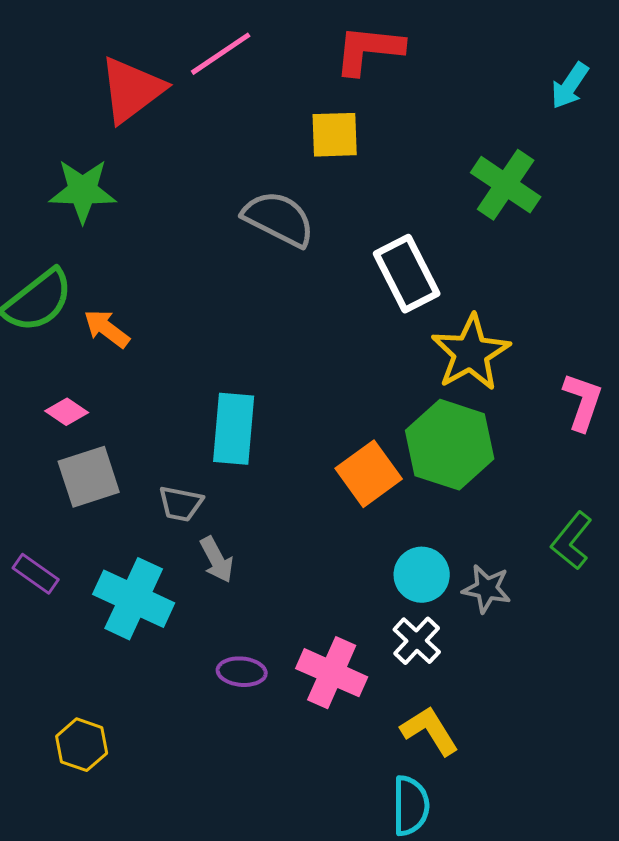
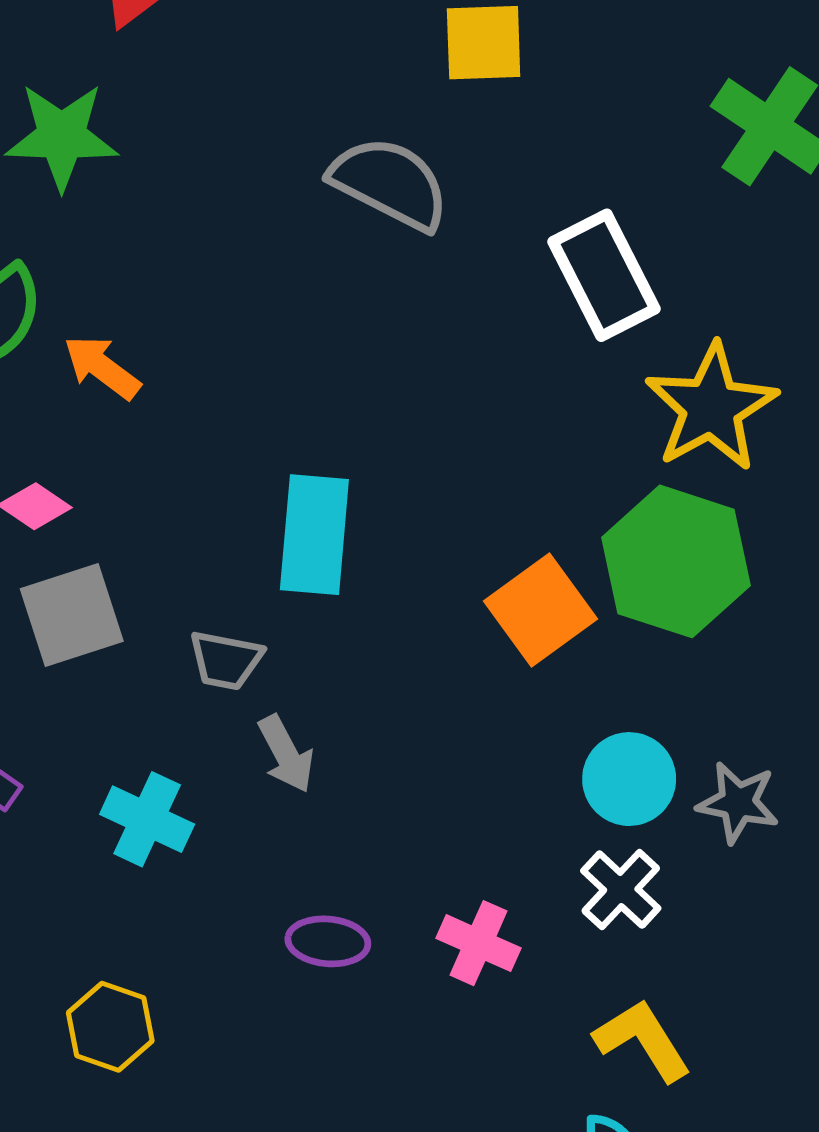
cyan cross: (134, 599) -> (147, 819), size x0.7
pink cross: (332, 673) -> (478, 943), size x0.7
yellow hexagon: (82, 745) -> (110, 1027), moved

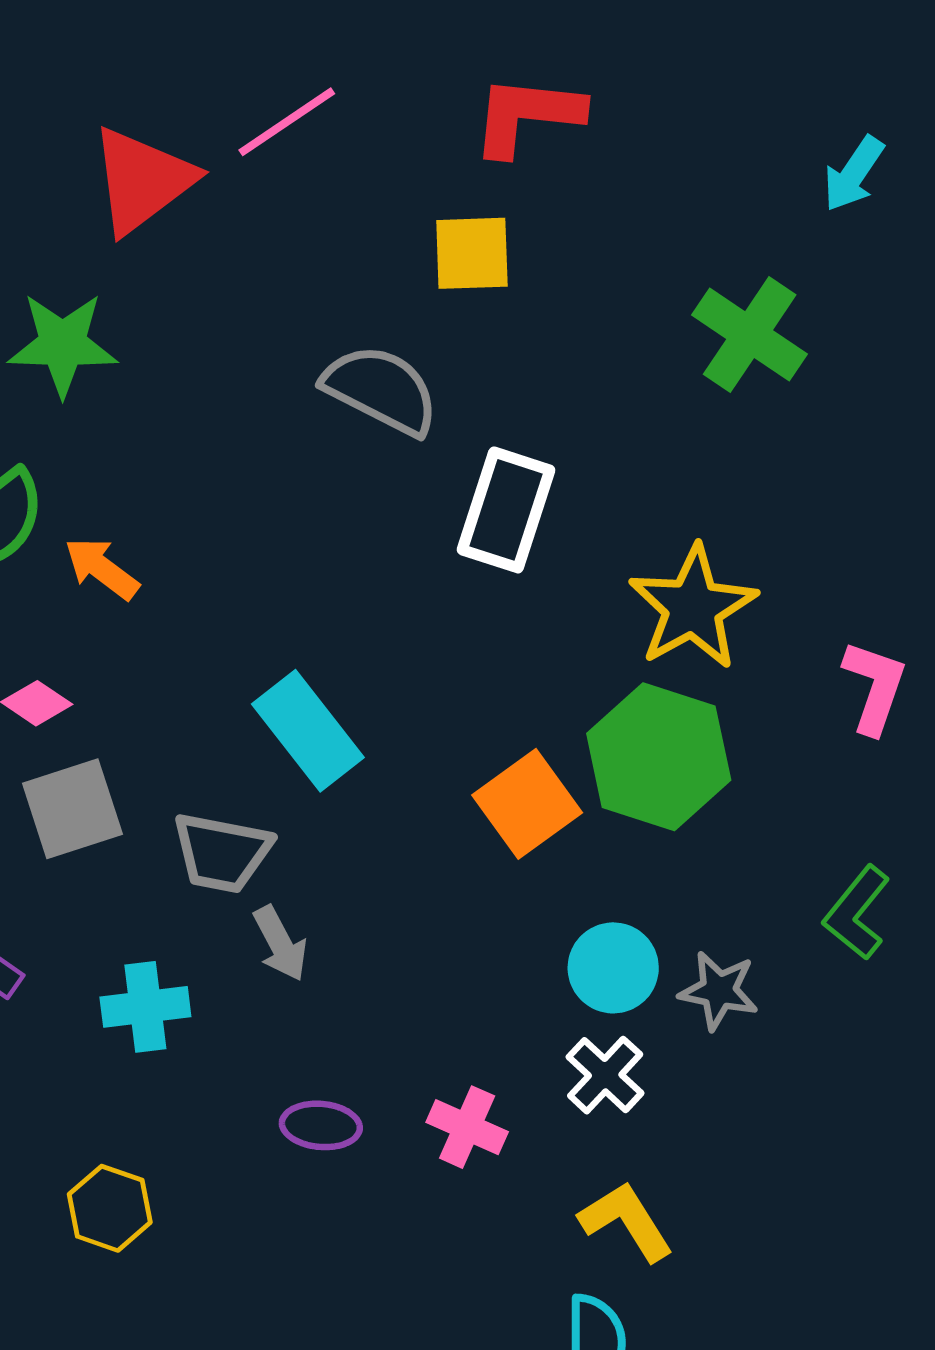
white rectangle: (604, 275) -> (506, 510), moved, turned 45
cyan rectangle: (314, 535) -> (308, 731), turned -43
gray trapezoid: (226, 660) -> (222, 853), size x1.4
cyan cross: (147, 819) -> (145, 1007), turned -32

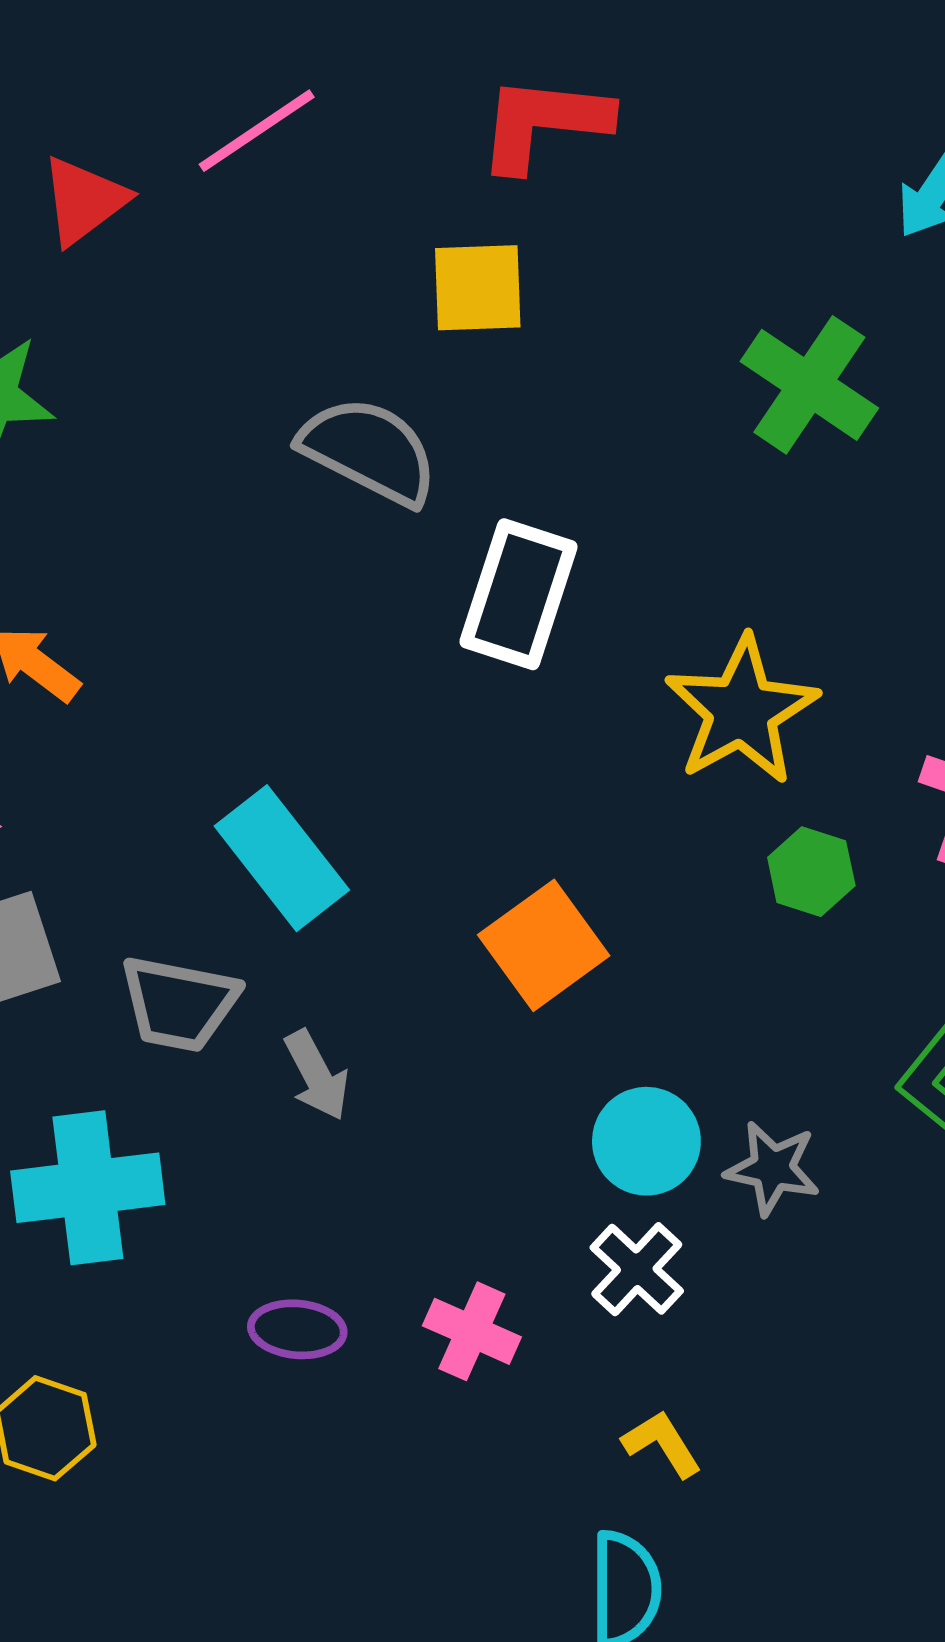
red triangle: (142, 180) -> (84, 201), size x0.7
green hexagon: (659, 757) -> (811, 872), moved, size x0.5
gray arrow: (280, 944) -> (317, 1075), moved
cyan cross: (145, 1007) -> (88, 1188), size x1.4
yellow L-shape: (626, 1221) -> (662, 1444), size x0.7

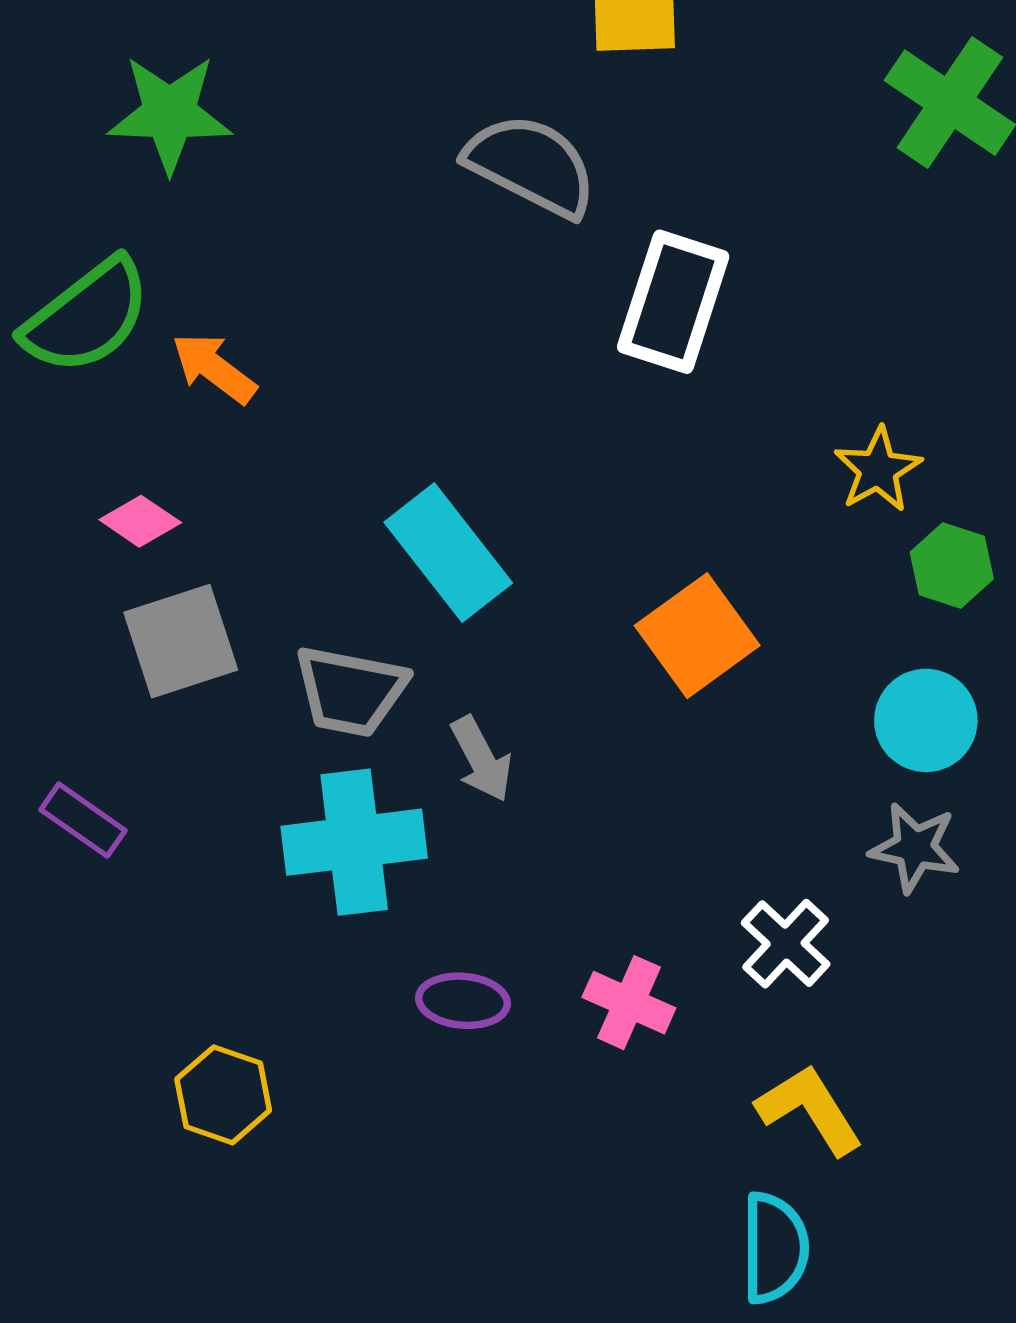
yellow star: (741, 711) -> (878, 470), moved, size x0.6
cyan circle: (646, 1141) -> (926, 720), moved
cyan cross: (88, 1188) -> (354, 842), moved
yellow L-shape: (662, 1444) -> (810, 1110), size x1.4

